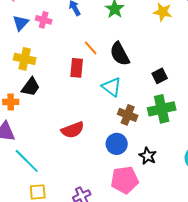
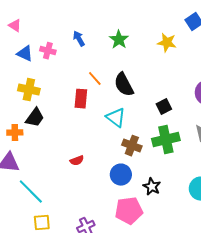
blue triangle: (21, 23) -> (25, 54), turned -48
red semicircle: (73, 130) -> (77, 161), size x0.6

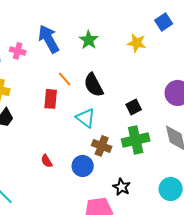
blue arrow: (79, 39) -> (49, 39), size x1.8
red semicircle: (77, 161) -> (47, 161), turned 80
blue circle: (121, 175) -> (83, 166), moved

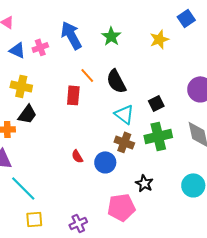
yellow star: (137, 43) -> (159, 39), turned -30
pink cross: (18, 51) -> (40, 47), turned -35
cyan triangle: (86, 118) -> (124, 114), moved
red semicircle: (47, 161) -> (77, 156), moved

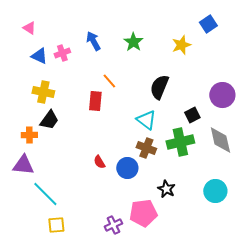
blue arrow: (71, 35) -> (93, 41), size x0.7
black semicircle: (116, 81) -> (159, 87), moved, turned 50
black square: (156, 103) -> (192, 115), moved
purple cross: (78, 223) -> (113, 225), moved

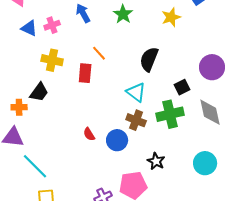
yellow cross: (43, 92) -> (52, 60), moved

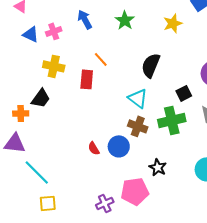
red semicircle: (89, 134) -> (94, 148), moved

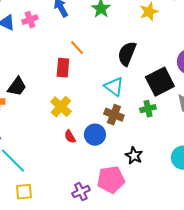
yellow cross: (54, 66) -> (61, 107), moved, turned 30
black square: (184, 93) -> (160, 82), size x1.8
green cross: (172, 120) -> (148, 109), size x0.6

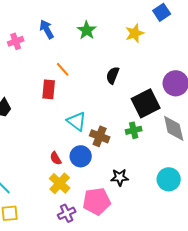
black semicircle: (127, 54) -> (113, 75), size x0.7
cyan triangle: (114, 87) -> (77, 121), moved
yellow cross: (61, 107) -> (60, 183), moved
black star: (134, 156) -> (120, 177), turned -30

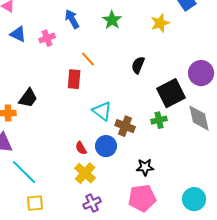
pink cross: (16, 41) -> (47, 38), moved
cyan circle: (169, 179) -> (194, 199), moved
pink pentagon: (97, 201) -> (142, 198), moved

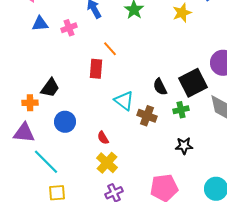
blue triangle: (18, 34) -> (40, 24), turned -30
black semicircle: (138, 65) -> (160, 87), moved, turned -48
blue circle: (106, 146) -> (65, 122), moved
black star: (145, 167) -> (184, 146), moved

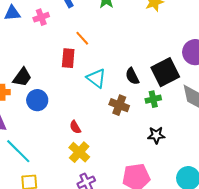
cyan triangle: (124, 101) -> (96, 78), moved
blue circle: (65, 122) -> (37, 100), moved

